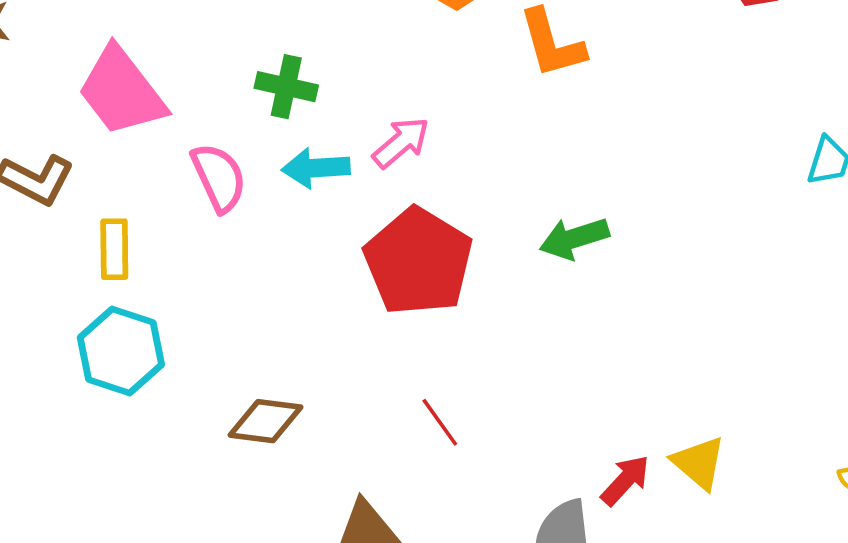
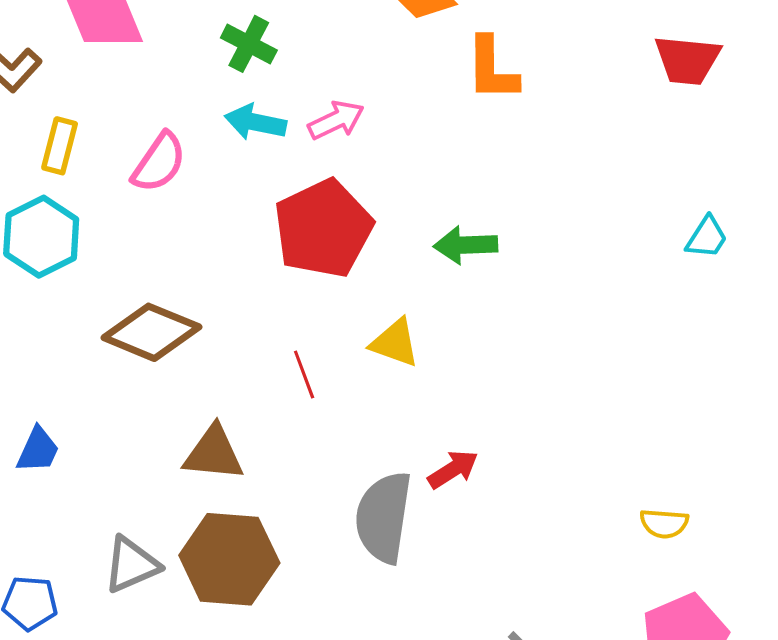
pink semicircle: (219, 177) -> (159, 162), moved, turned 44
brown diamond: (265, 421) -> (151, 332), size x1.4
yellow triangle: (699, 463) -> (395, 343), moved, turned -36

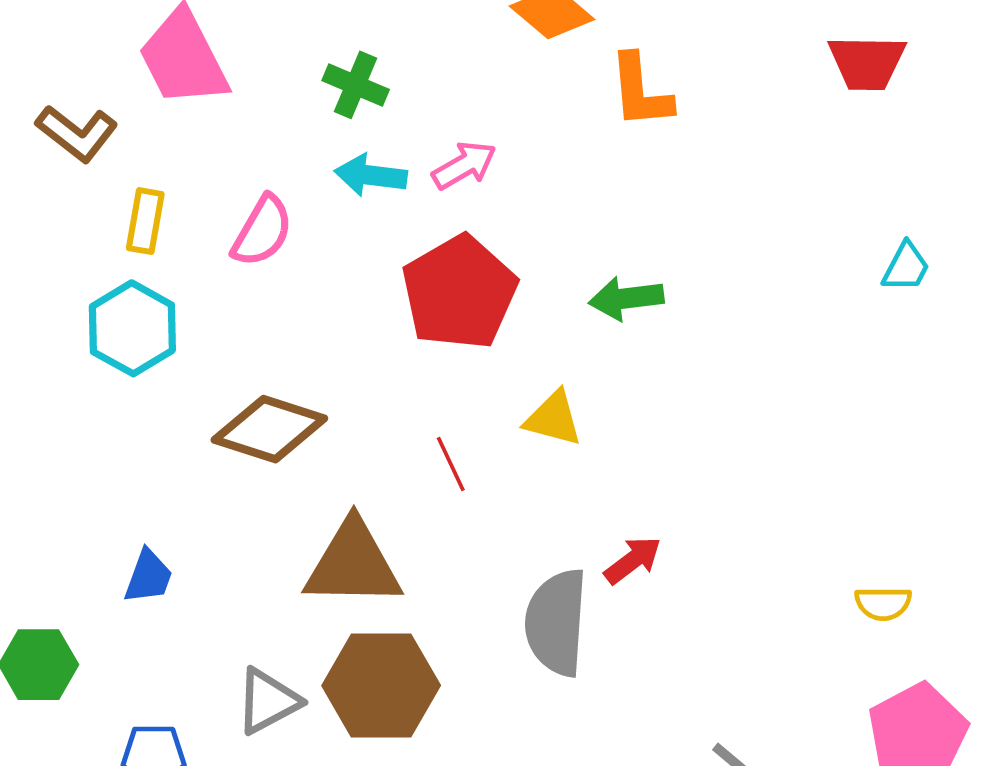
brown triangle: (214, 453) -> (353, 564), size x1.4

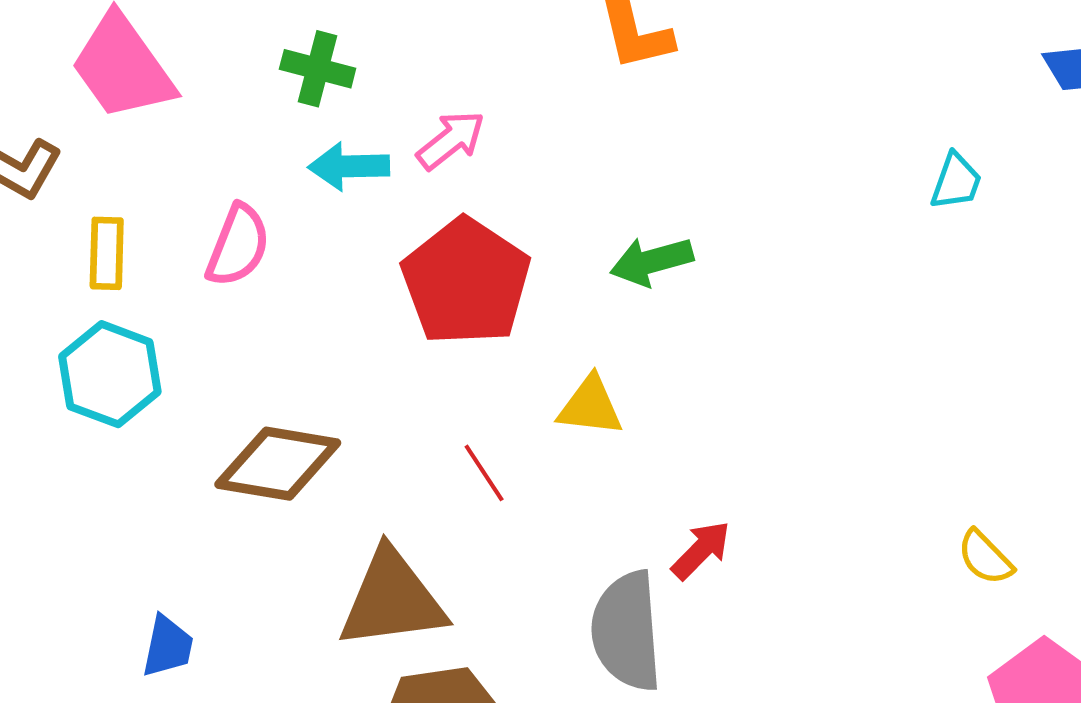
yellow semicircle: (883, 603) -> (985, 557), turned 54

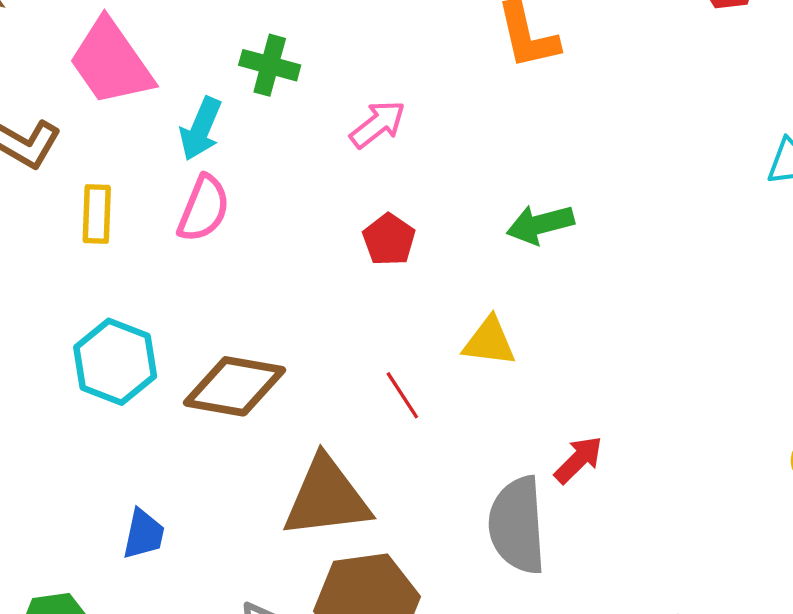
cyan arrow: (349, 166) -> (201, 129), moved, turned -66
red pentagon: (466, 282) -> (389, 240), size x0.5
cyan hexagon: (110, 374) -> (115, 362), moved

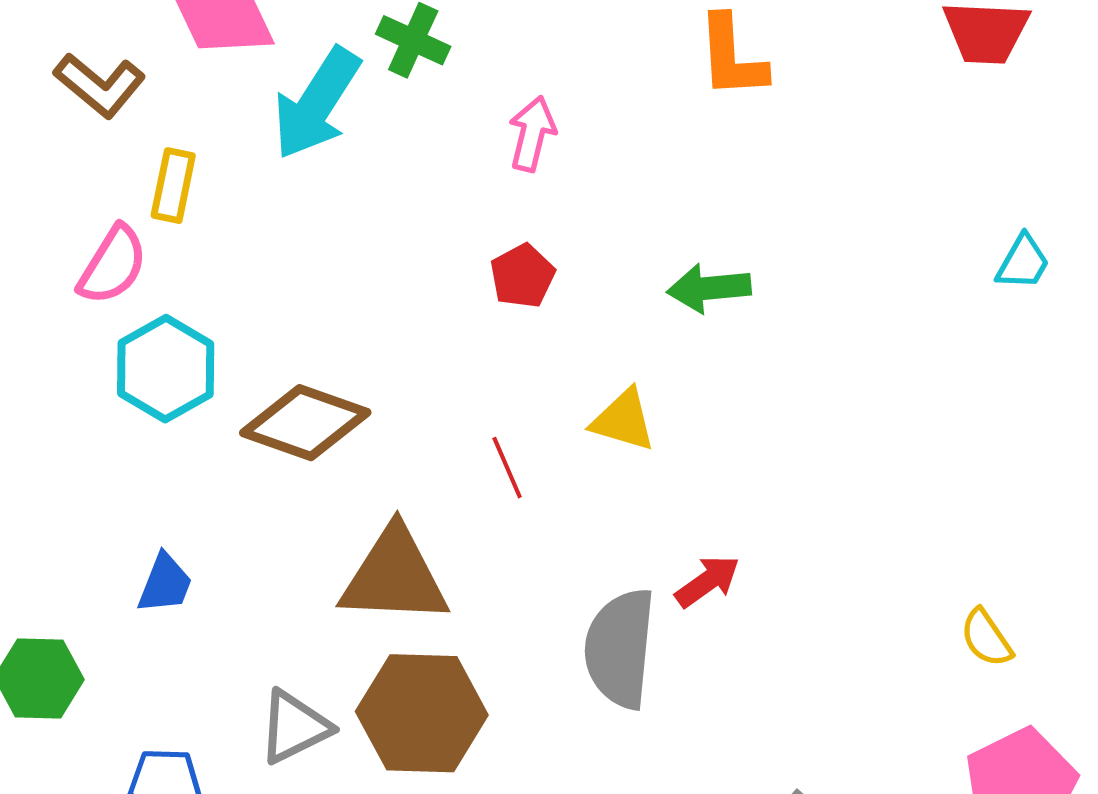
pink arrow: (378, 124) -> (532, 134), turned -48
cyan arrow: (201, 129) -> (317, 103), size x1.5
pink semicircle: (204, 209) -> (113, 265), moved

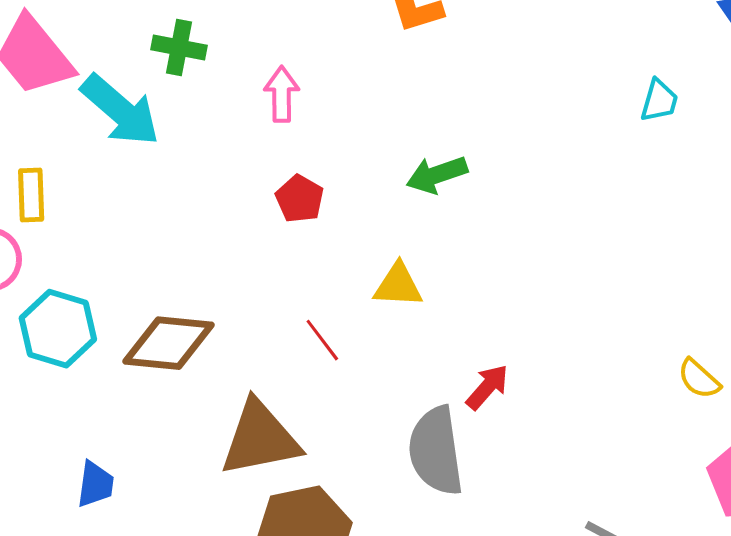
cyan arrow: (317, 103) -> (120, 110), turned -68

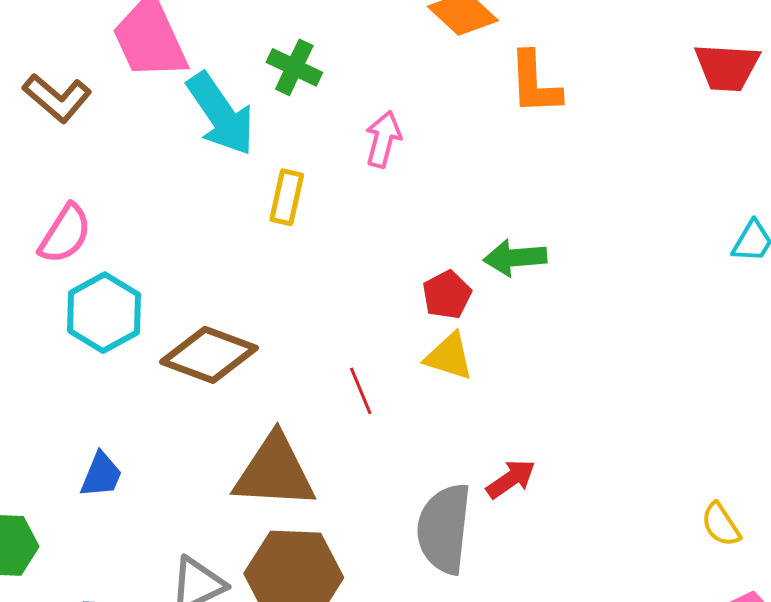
yellow rectangle: (31, 195) -> (287, 197), moved
red pentagon: (300, 199) -> (447, 295), moved

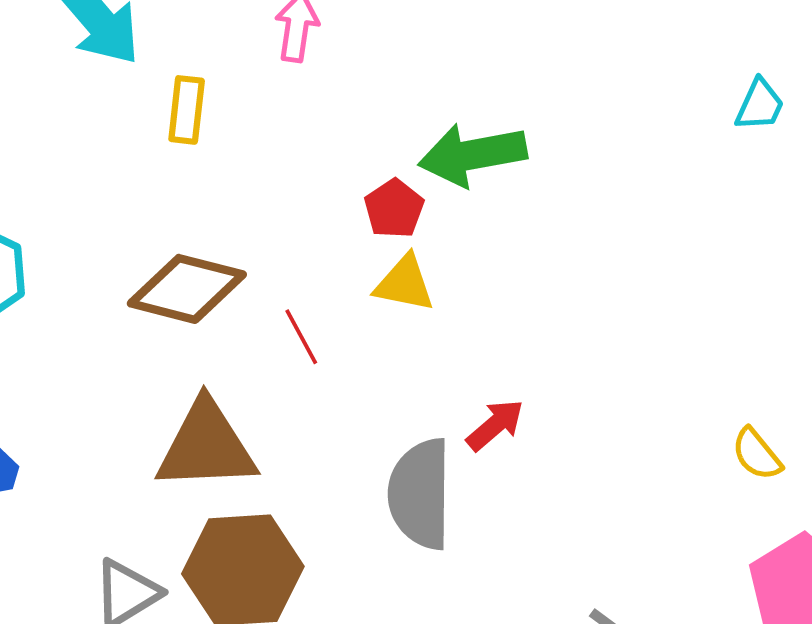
green arrow: (515, 258) -> (473, 155), size x1.4
brown diamond: (209, 355) -> (187, 289), moved

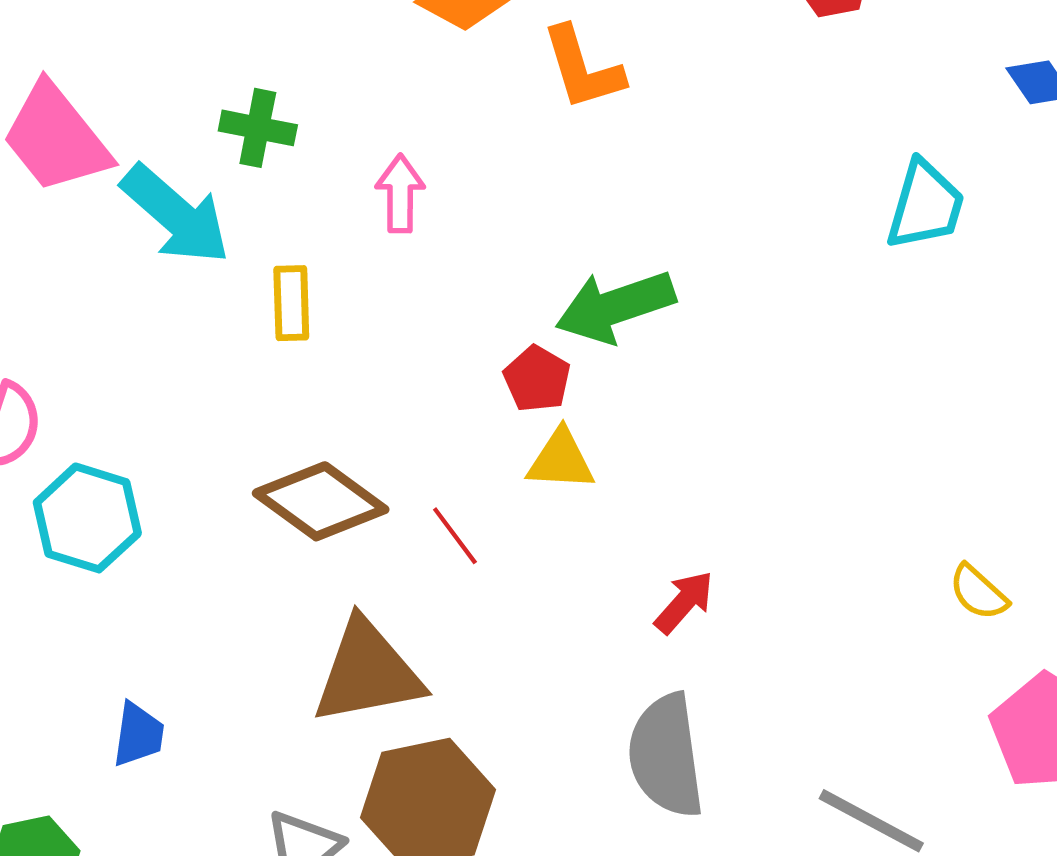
cyan trapezoid: (760, 105) -> (925, 205), size x1.5
brown diamond: (187, 289) -> (321, 501), turned 30
gray semicircle: (420, 494) -> (666, 756), moved

